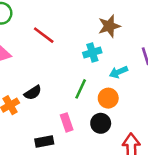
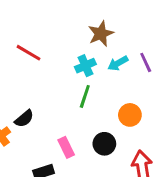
cyan arrow: (118, 72) -> (118, 63), moved
green line: (81, 89) -> (85, 96), moved
orange circle: (108, 98) -> (130, 115), moved

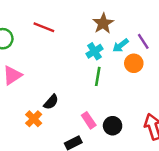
red line: (28, 53) -> (44, 27), moved
orange circle: (130, 115) -> (134, 63), moved
black circle: (104, 144) -> (113, 126), moved

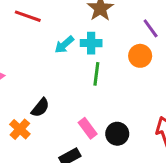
cyan arrow: (121, 45) -> (64, 45), moved
cyan cross: (94, 51) -> (91, 43), turned 35

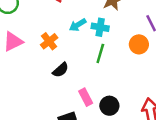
black semicircle: (40, 108) -> (61, 70), moved
orange cross: (20, 129) -> (49, 41), moved

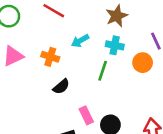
cyan cross: (100, 27) -> (115, 45), moved
orange cross: (49, 41) -> (50, 57), turned -35

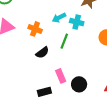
cyan cross: (115, 45) -> (77, 22), moved
green line: (103, 71) -> (64, 41), moved

